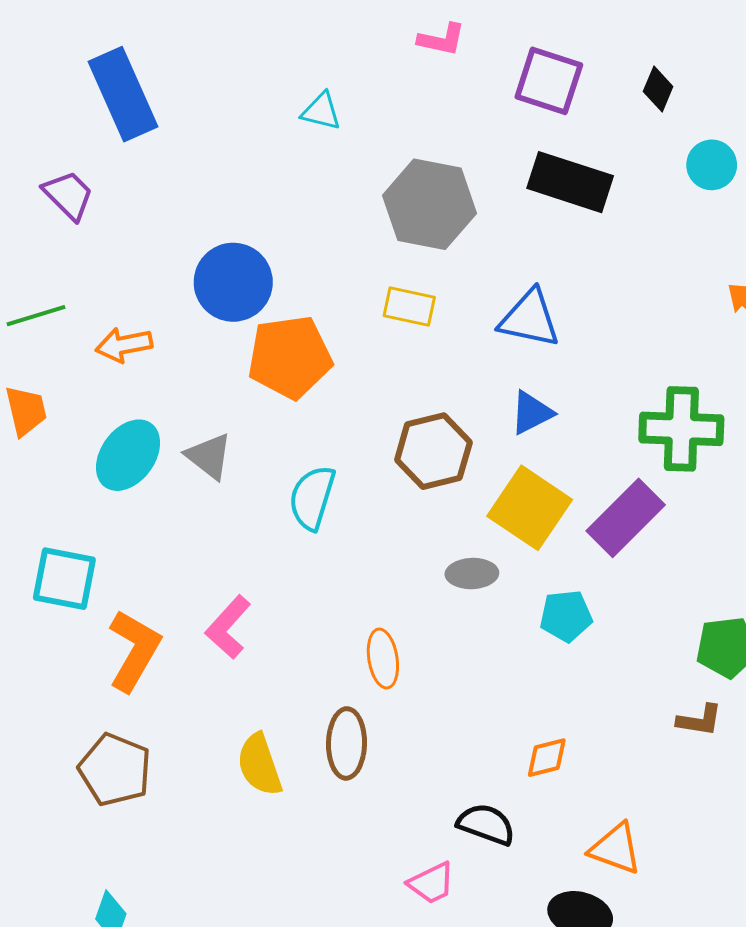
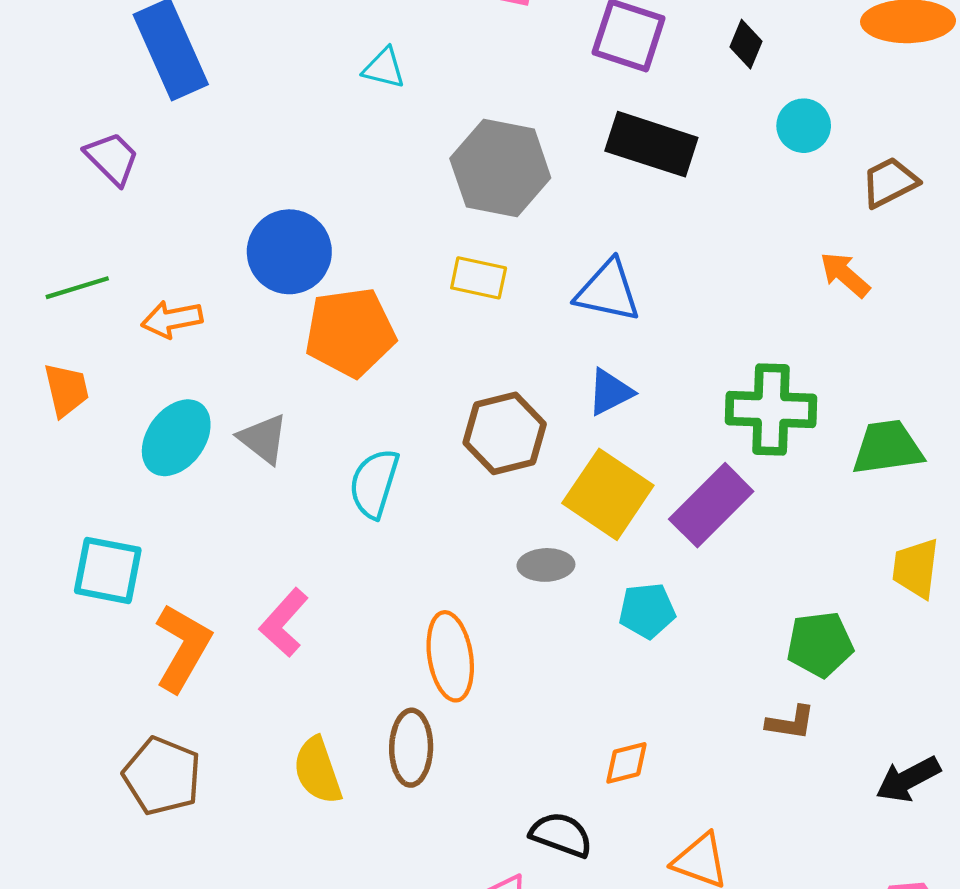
orange ellipse: (383, 658) -> (450, 656), size x1.4

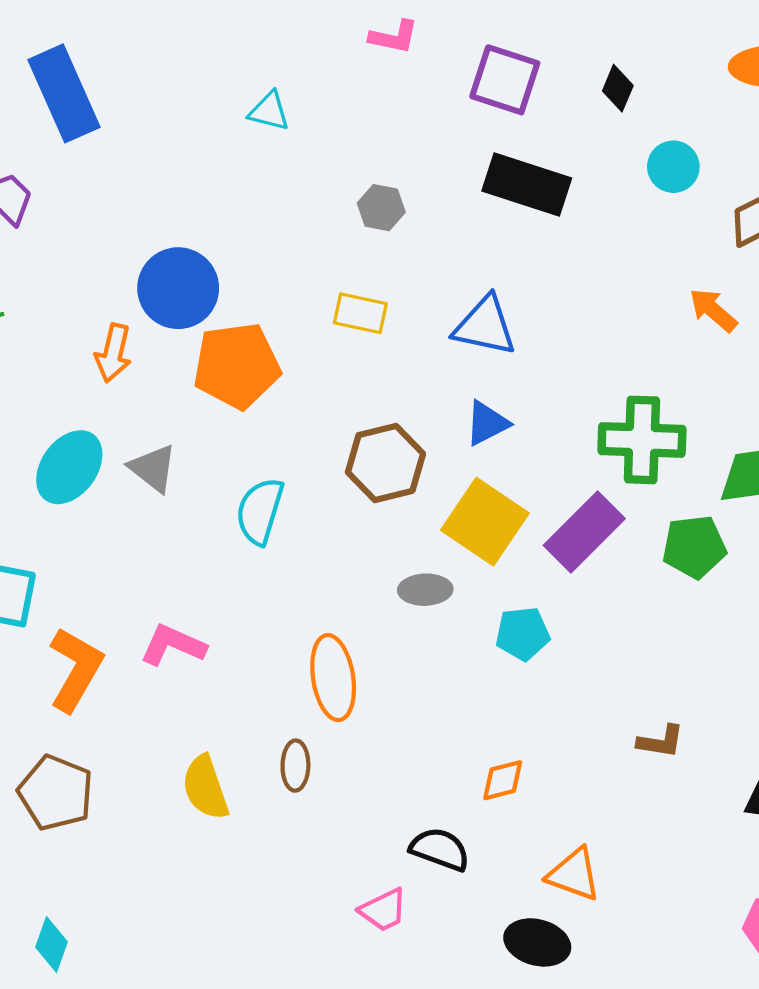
gray hexagon: (500, 168) -> (381, 208), size x0.5
orange arrow: (172, 319) -> (113, 353), moved, turned -66
pink L-shape: (284, 623) -> (173, 645), turned 72
green pentagon: (820, 644) -> (694, 547), moved
brown ellipse: (411, 748) -> (295, 766), size x0.7

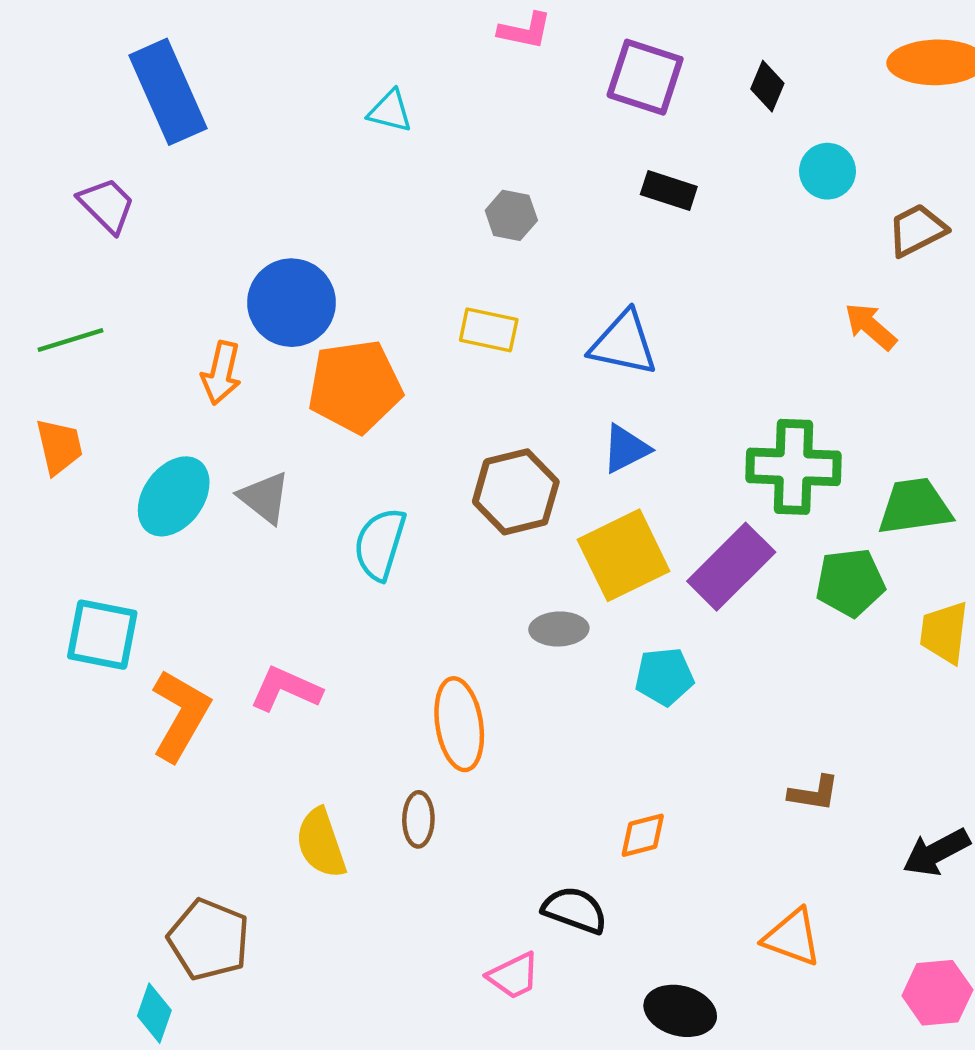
black rectangle: (527, 185) -> (669, 190), size x0.6
yellow square: (485, 522) -> (624, 555), turned 30
brown pentagon: (56, 793) -> (209, 939), moved
orange triangle: (574, 874) -> (792, 937), moved

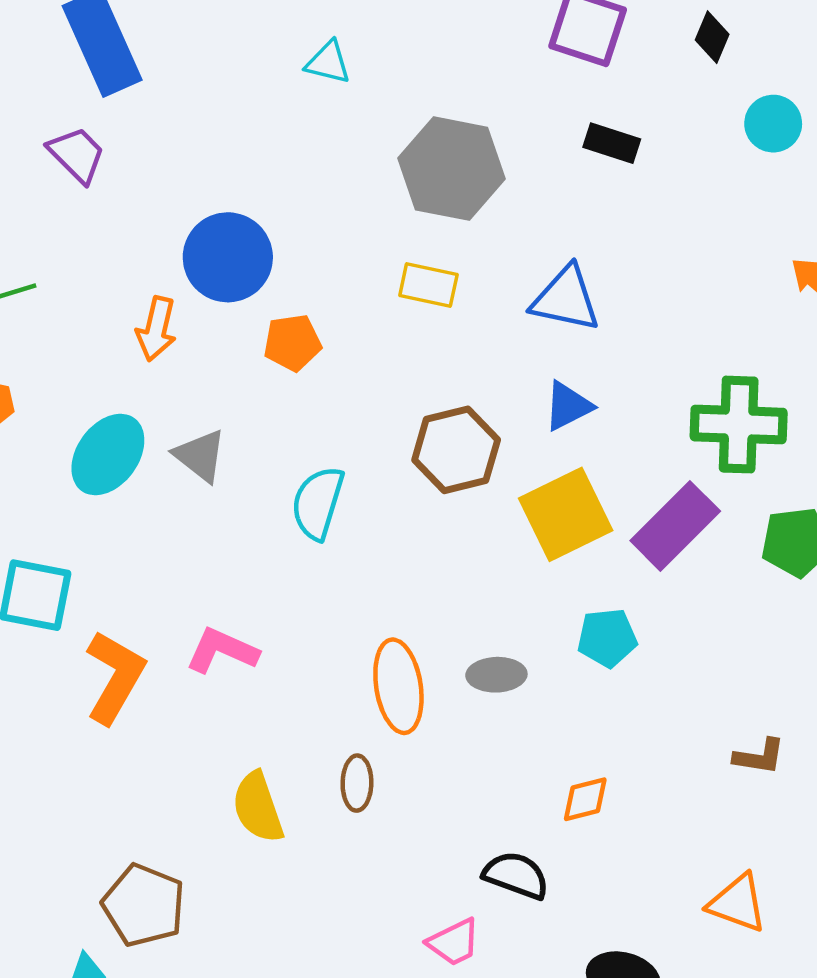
purple trapezoid: (107, 205) -> (77, 155), moved
gray hexagon: (511, 215) -> (451, 169), size x2.0
orange pentagon: (355, 386) -> (292, 343), size x0.6
gray ellipse: (559, 629) -> (496, 675), moved

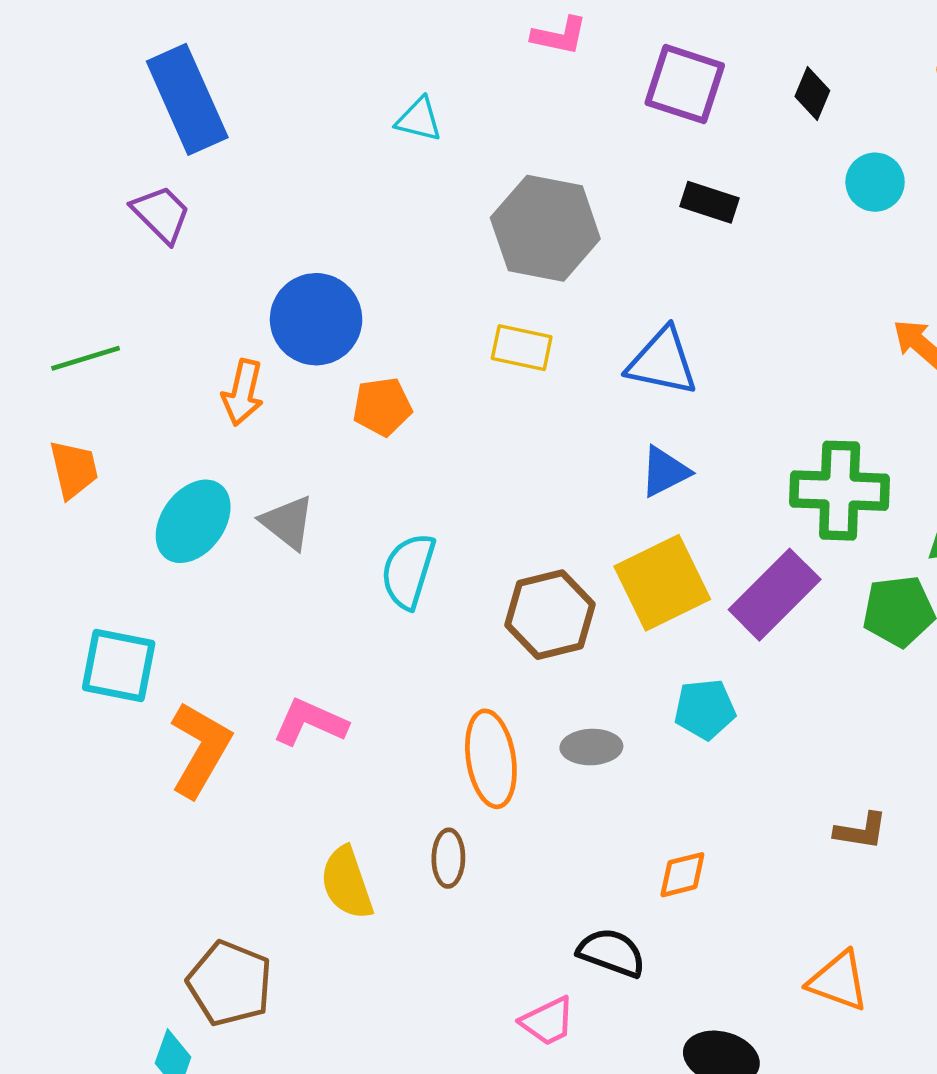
brown hexagon: (456, 450) -> (550, 615), moved

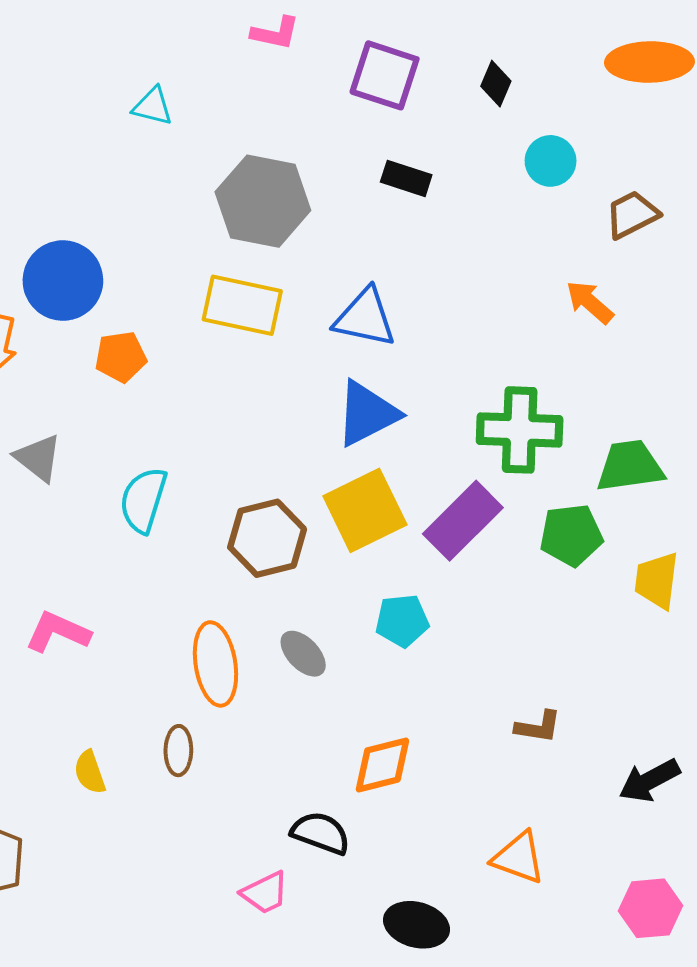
yellow rectangle: (522, 348) -> (242, 305), size x1.5
blue triangle: (665, 472) -> (367, 413), size x1.5
gray ellipse: (591, 747) -> (303, 654), turned 48
orange diamond: (682, 875) -> (382, 765), size x1.4
yellow semicircle: (347, 883) -> (90, 772), size x0.7

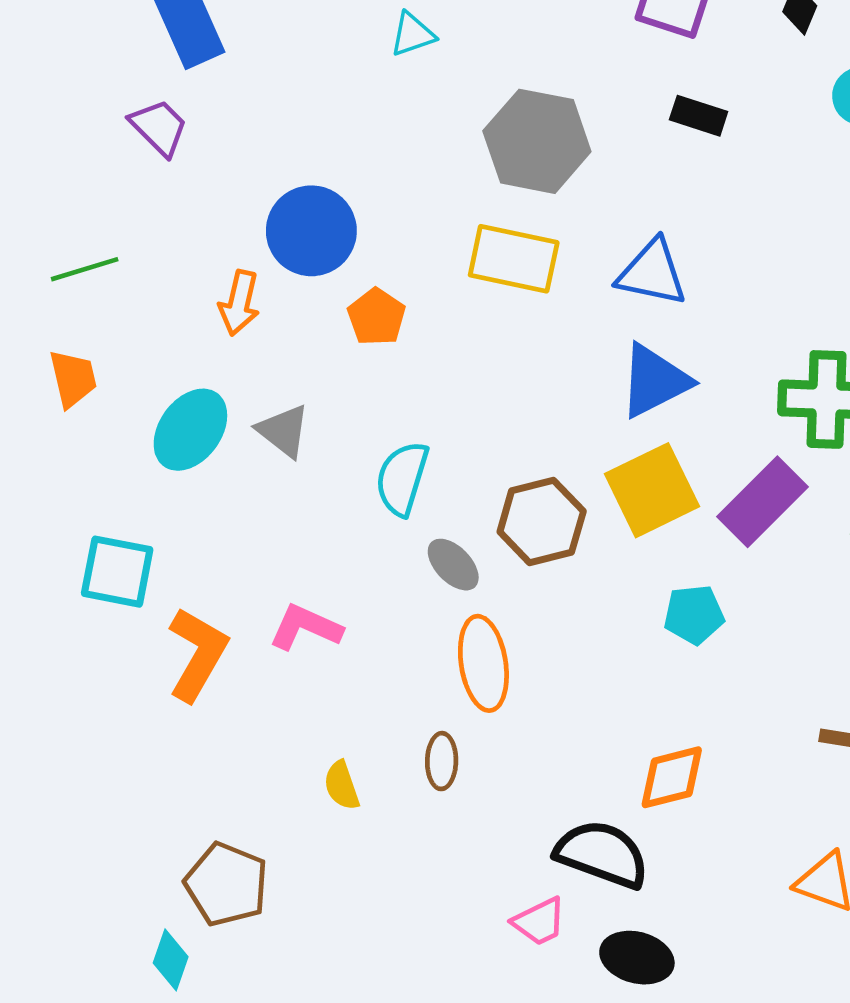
cyan triangle: (153, 106) -> (413, 34), turned -33
orange pentagon: (121, 357) -> (376, 317), turned -30
gray ellipse: (303, 654) -> (453, 565), moved
black semicircle: (321, 833) -> (602, 854), size x1.4
black ellipse: (417, 925) -> (637, 958), moved

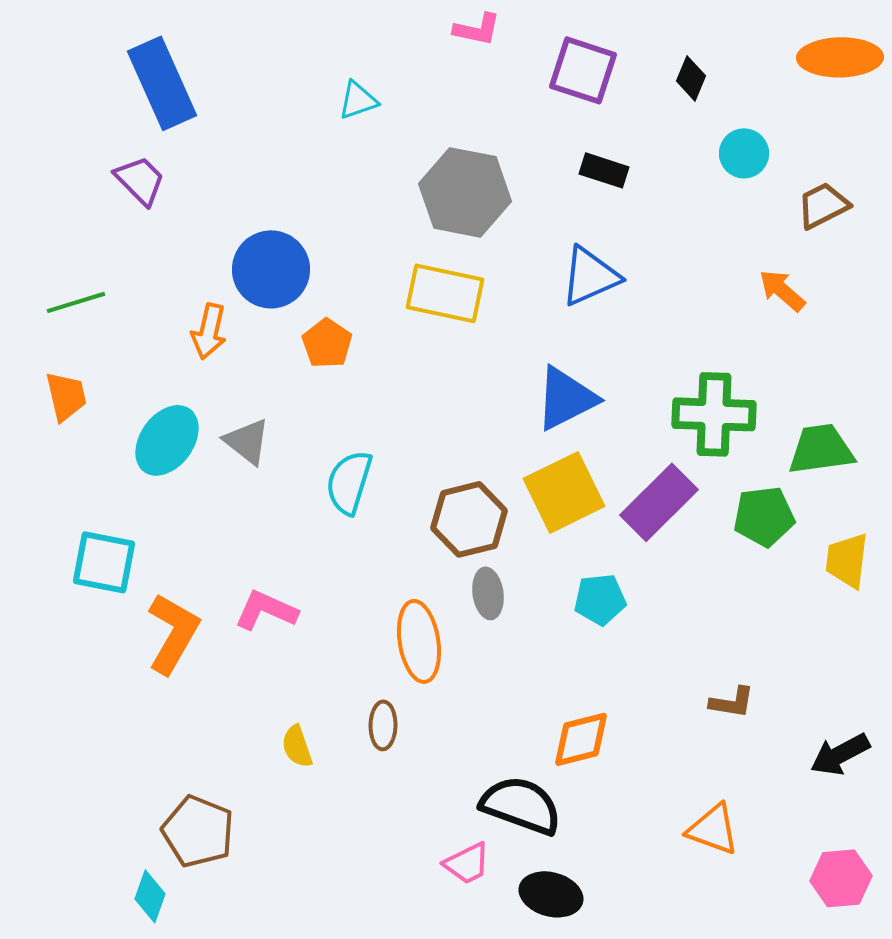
blue triangle: (652, 273) -> (590, 276), moved, turned -36
gray ellipse: (453, 565) -> (488, 593), moved, turned 36

